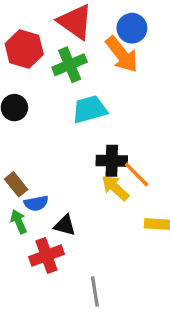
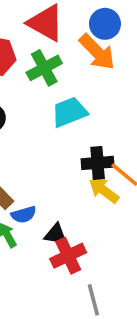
red cross: (46, 255) -> (68, 256), moved

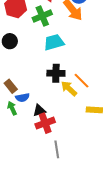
black cross: (98, 163) -> (56, 73), moved
black triangle: (56, 234) -> (39, 110), turned -32

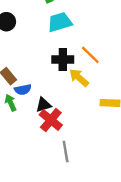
orange line: (81, 81) -> (90, 55), moved
red cross: (45, 123) -> (51, 120), turned -30

